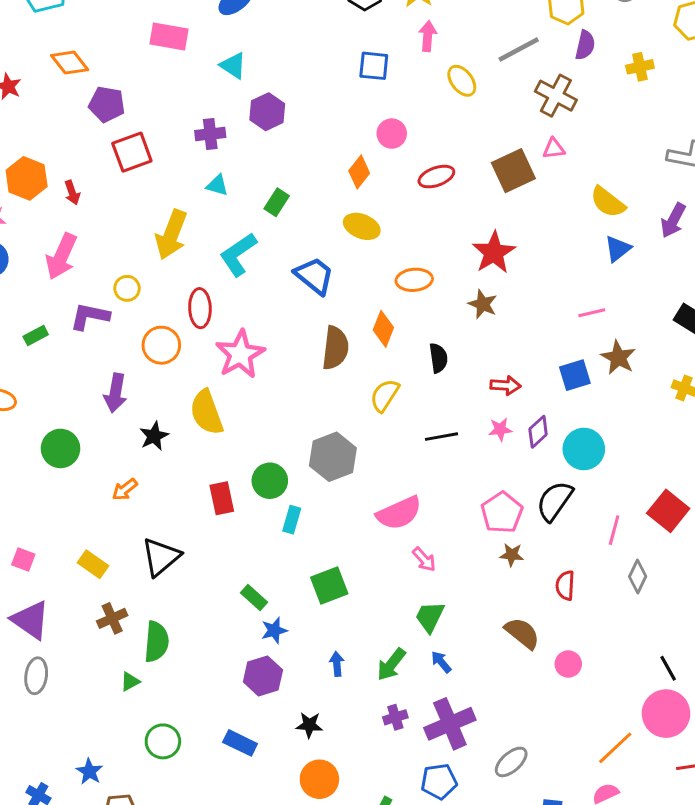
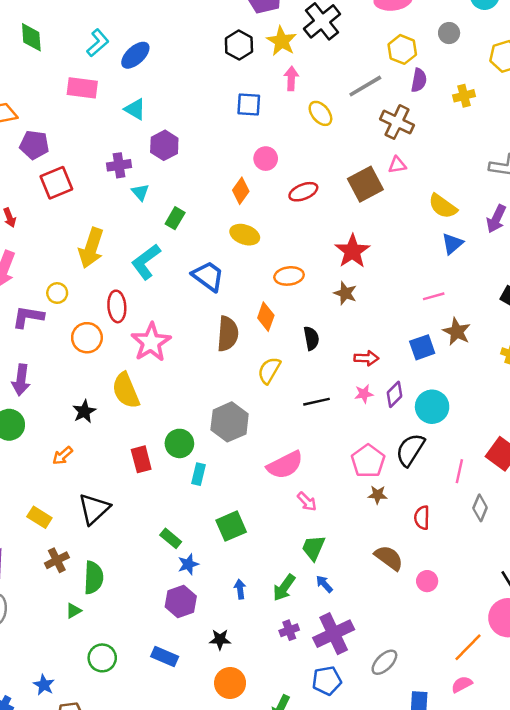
cyan triangle: (217, 185) -> (140, 192), moved, turned 36
purple arrow: (115, 393) -> (21, 380), moved

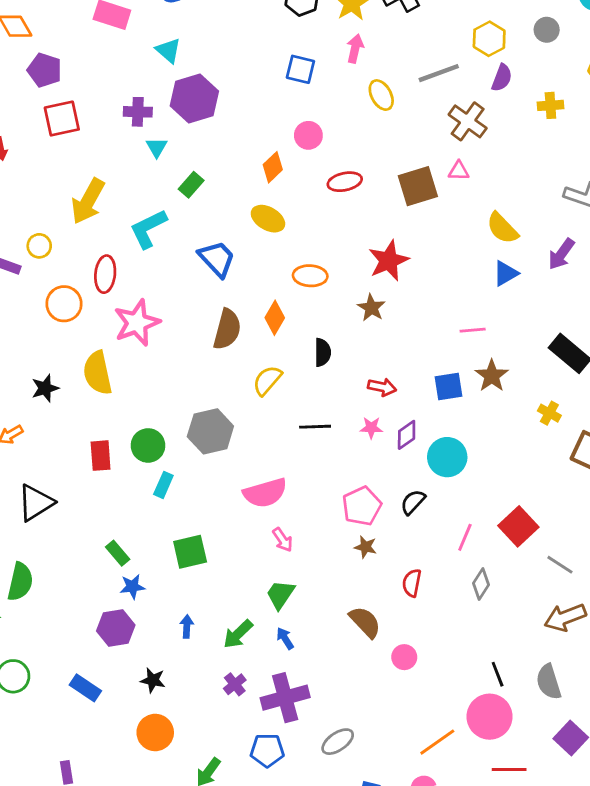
purple hexagon: (164, 145) -> (194, 98), size x1.4
black semicircle: (410, 450) -> (413, 502), size x0.7
purple cross: (289, 630) -> (235, 684), turned -30

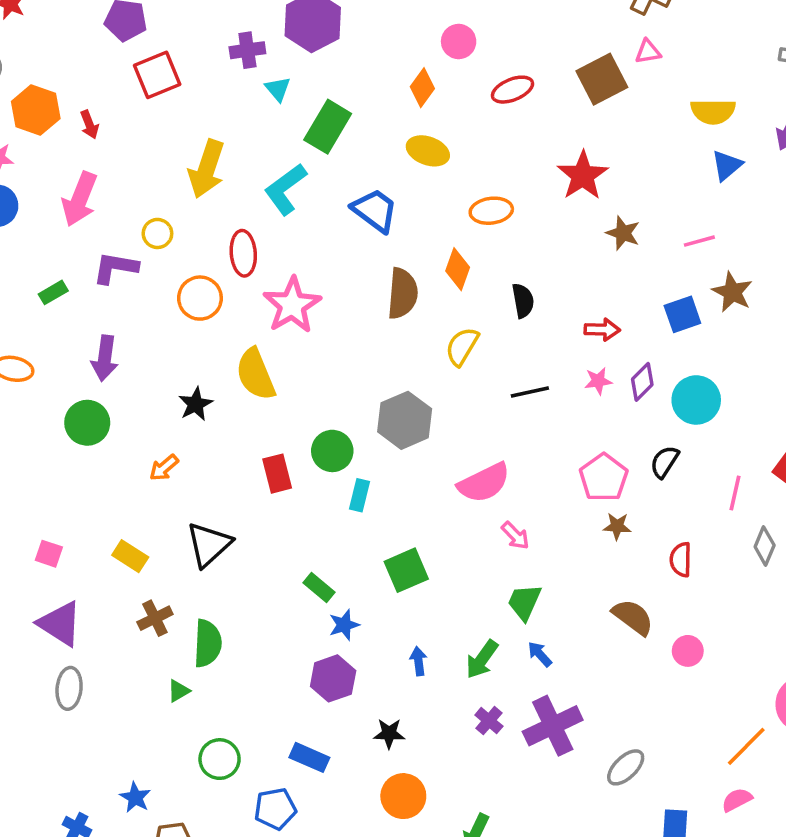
green rectangle: (191, 185) -> (328, 127), size x1.6
yellow semicircle: (502, 228) -> (713, 111), turned -36
brown star: (371, 308) -> (623, 233), moved
blue pentagon: (267, 750) -> (275, 809), moved

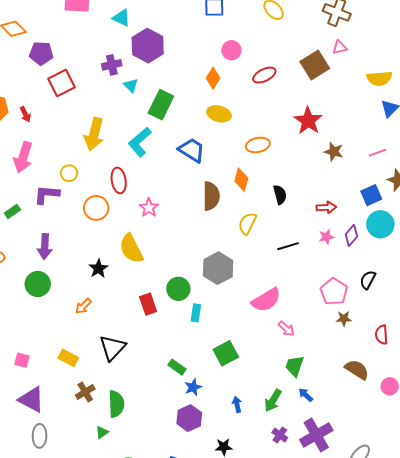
pink star: (292, 305) -> (149, 208), size x0.6
cyan circle: (696, 400) -> (380, 224), moved

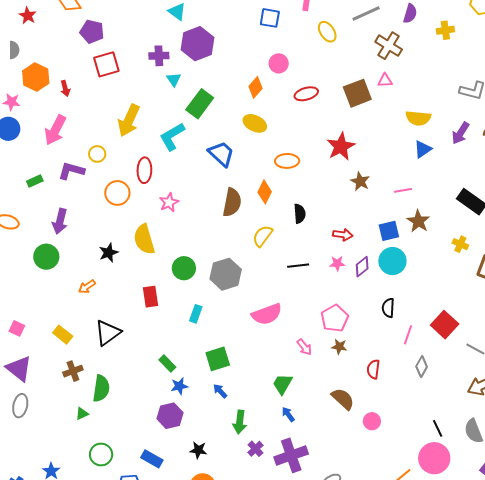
black semicircle: (368, 280) -> (388, 308), moved, turned -36
green circle: (178, 289) -> (184, 268), moved
pink arrow: (286, 329) -> (304, 347), moved
green arrow: (273, 400) -> (240, 422), moved, turned -35
blue arrow: (237, 404) -> (220, 391), moved, turned -42

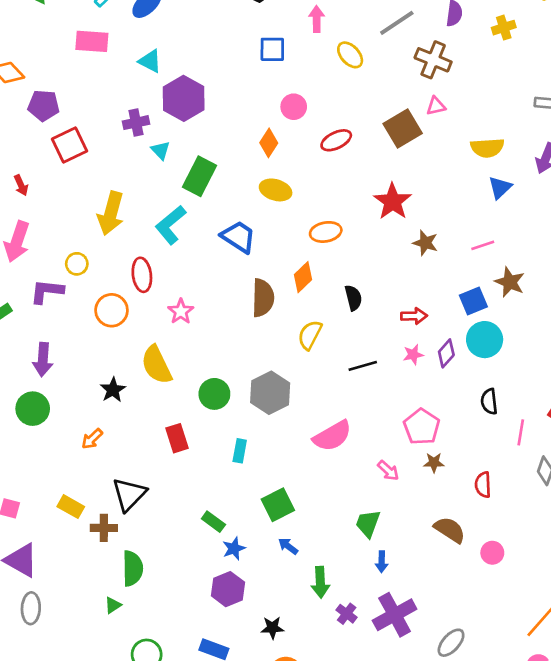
orange diamond: (265, 192) -> (303, 277), turned 30
brown cross: (73, 371) -> (104, 528), moved, turned 30
blue arrow: (288, 414) -> (382, 562), turned -133

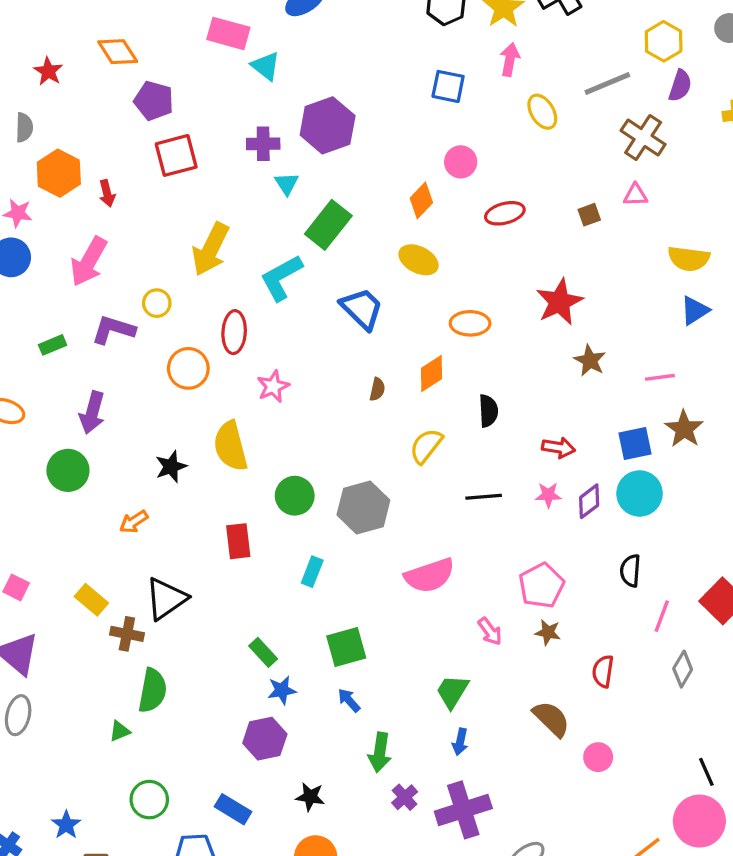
cyan triangle: (150, 61) -> (266, 66), moved
brown square: (403, 128) -> (589, 215), size x0.5
brown semicircle: (263, 298) -> (377, 389), size x0.5

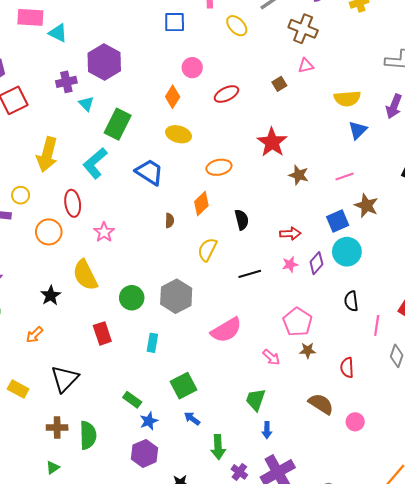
brown cross: (127, 634) -> (57, 428), moved
green semicircle: (152, 690) -> (88, 435), moved

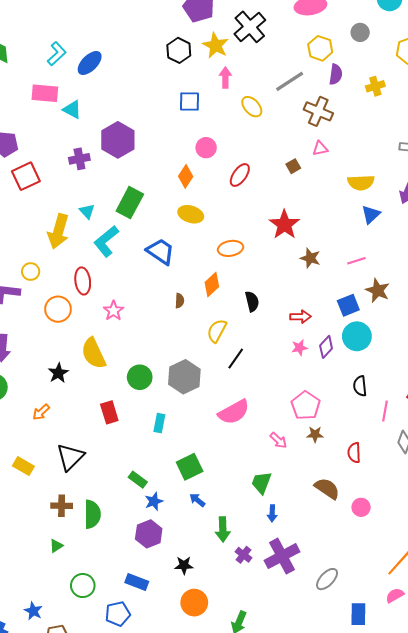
red ellipse: (226, 94) -> (240, 175), turned -30
cyan triangle: (86, 104) -> (87, 211), moved
black line: (250, 274) -> (236, 359), moved, turned -40

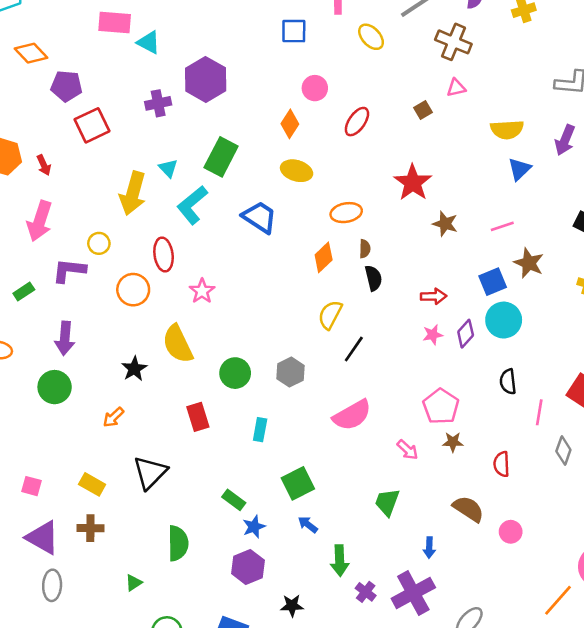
brown semicircle: (180, 301) -> (365, 249), moved
gray hexagon: (184, 377) -> (290, 372), size x0.7
brown cross: (62, 506) -> (90, 528), moved
blue arrow: (272, 513) -> (429, 548), moved

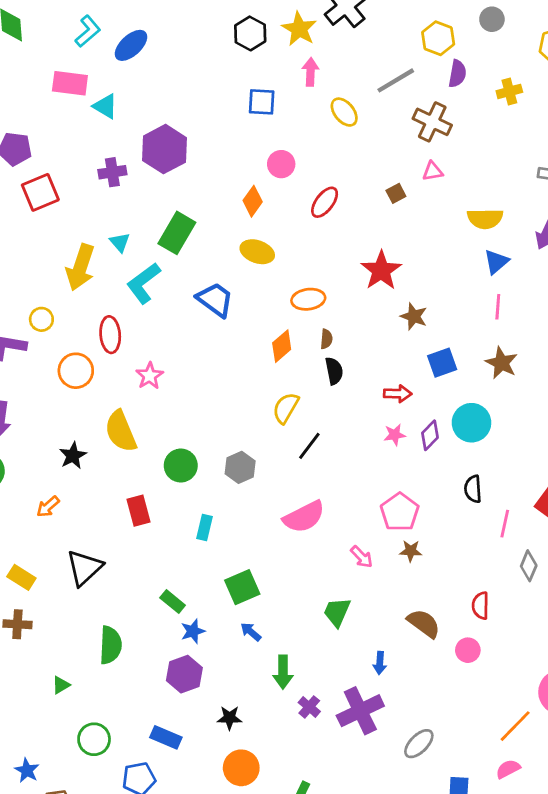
pink line: (502, 226) -> (498, 307), moved, turned -70
blue square: (493, 282) -> (442, 363), moved
red semicircle: (502, 464) -> (480, 606), moved

